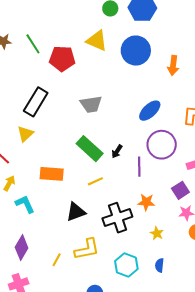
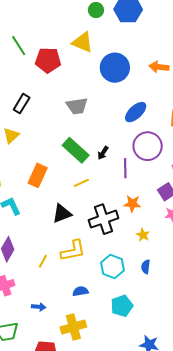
blue circle: (136, 51) -> (115, 68), moved
orange arrow: (173, 65) -> (159, 67), turned 90
black rectangle: (36, 102) -> (22, 104), size x0.7
orange rectangle: (52, 174) -> (38, 175), turned -70

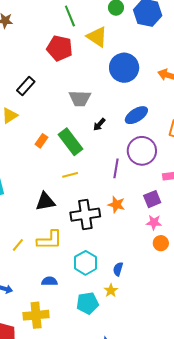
green line: (19, 46) -> (70, 16), moved
black arrow: (103, 153) -> (99, 124), moved
orange rectangle: (38, 175) -> (41, 141), moved, size x0.6
yellow star: (143, 235) -> (111, 290), moved

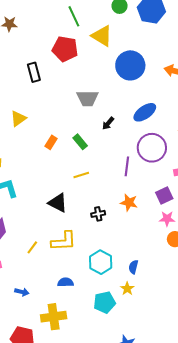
black rectangle: (26, 86) -> (34, 72), moved, turned -54
green rectangle: (70, 142) -> (80, 142), size x0.6
black triangle: (45, 202) -> (58, 203), turned 40
black cross: (85, 215) -> (98, 214), size x0.5

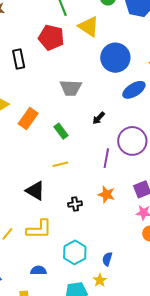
blue ellipse: (145, 112) -> (134, 90), moved
black arrow: (108, 123) -> (99, 118), moved
orange rectangle: (51, 142) -> (28, 118), moved, size x1.5

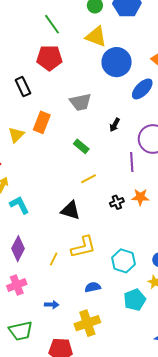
yellow triangle: (89, 26) -> (96, 37), moved
orange rectangle: (28, 118) -> (42, 122), moved
black cross: (75, 204) -> (117, 202), moved

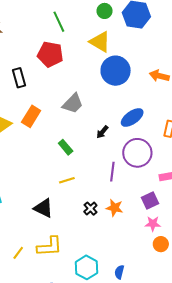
blue ellipse: (142, 89) -> (132, 118), moved
gray trapezoid: (80, 102) -> (73, 103), turned -45
black cross: (117, 202) -> (90, 209), turned -32

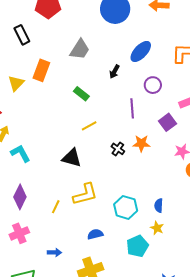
purple circle: (137, 153) -> (153, 85), size x0.6
purple square: (150, 201) -> (167, 122), moved

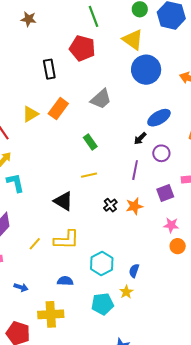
black arrow: (114, 72) -> (140, 138), moved
orange star: (141, 143) -> (134, 206), turned -30

